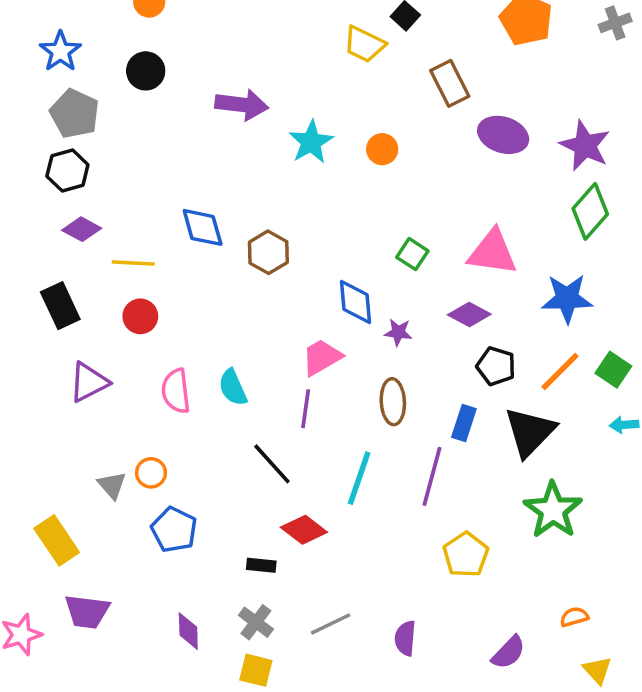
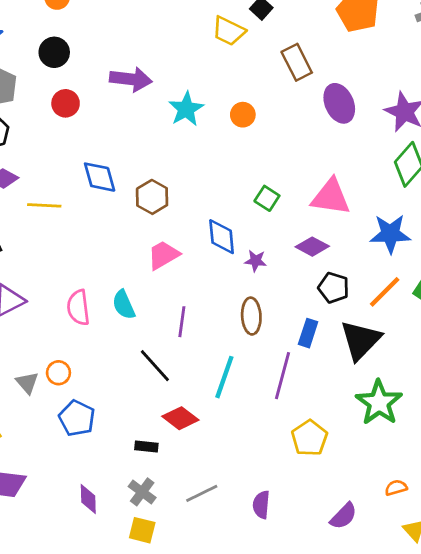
purple ellipse: (503, 135) -> (339, 103), turned 48
red circle: (140, 316) -> (66, 103), moved
pink trapezoid: (322, 357) -> (163, 255), moved

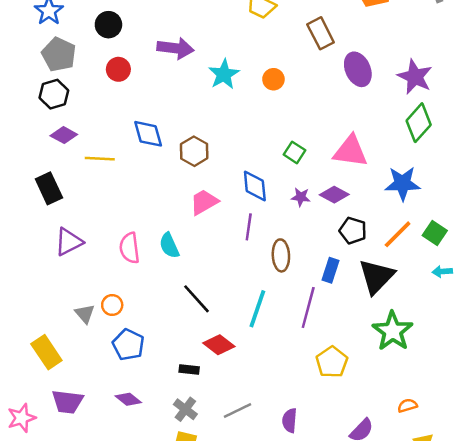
purple star: (256, 261) -> (301, 197), moved
purple line: (182, 322) -> (249, 227), moved
purple diamond: (88, 499) -> (128, 399), moved, turned -50

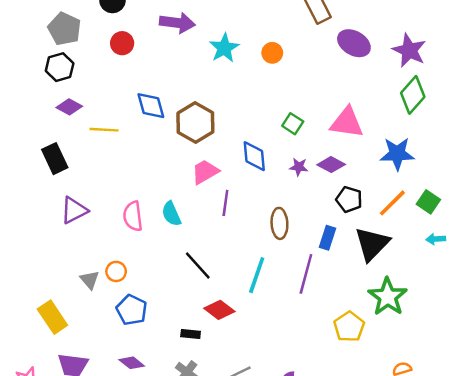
purple ellipse: (358, 69) -> (354, 43), turned -36
brown hexagon: (194, 151) -> (195, 122), size x1.4
purple line: (249, 227) -> (225, 203), moved
yellow pentagon: (332, 362) -> (349, 327), moved

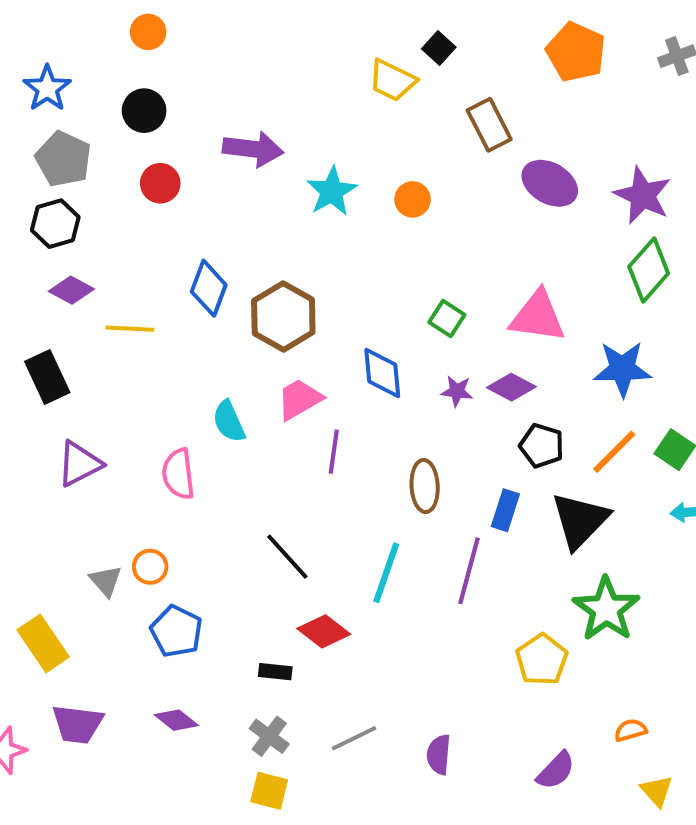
blue diamond: (151, 106) -> (209, 288), turned 36
cyan semicircle: (171, 214) -> (229, 421), moved

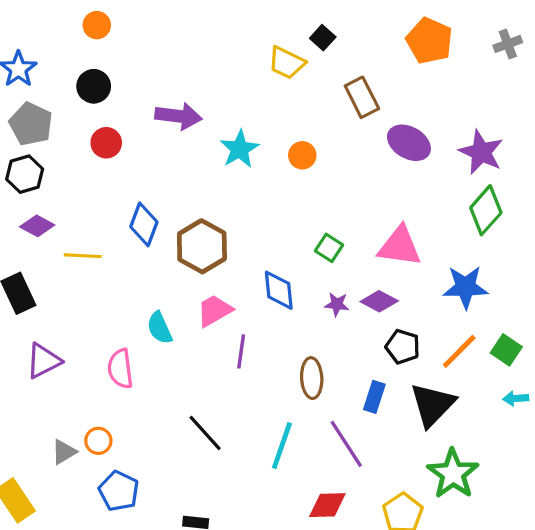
purple line: (469, 571) -> (346, 444), turned -48
gray triangle: (106, 581) -> (64, 452), turned 40
red diamond: (324, 631) -> (327, 505), moved, turned -39

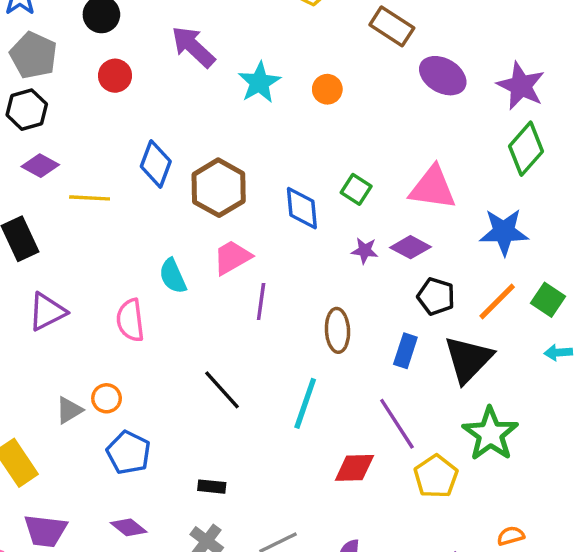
brown rectangle: (362, 97) -> (392, 26), turned -30
purple arrow: (178, 116) -> (193, 47), turned -144
blue diamond: (279, 290) -> (302, 208), moved
purple line: (346, 444) -> (397, 424), moved

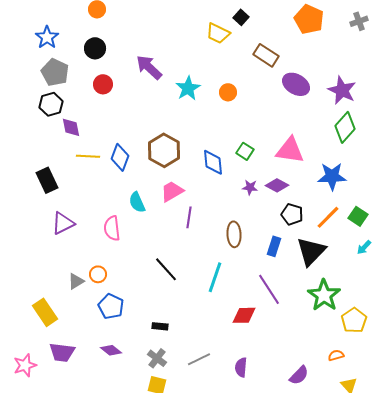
blue diamond: (156, 164) -> (120, 157), moved
purple diamond: (40, 166) -> (71, 127), moved, turned 50
cyan arrow: (558, 352) -> (364, 247), turned -42
yellow pentagon: (436, 476) -> (354, 320), moved

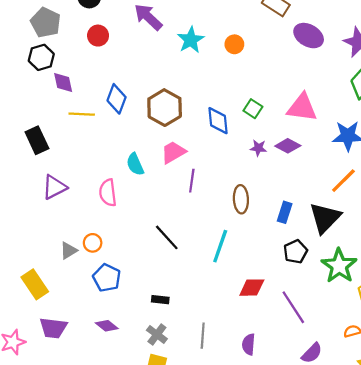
blue diamond: (120, 157) -> (117, 99), moved
black pentagon: (292, 214) -> (295, 252), moved, turned 30
purple line: (269, 289) -> (293, 307), moved
gray line: (199, 359) -> (203, 336), turned -60

